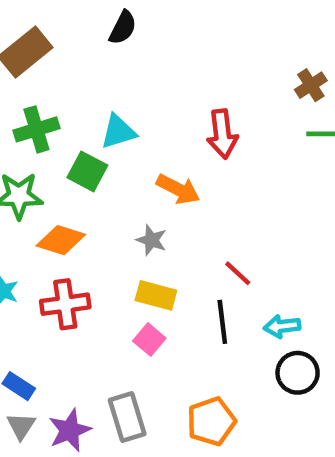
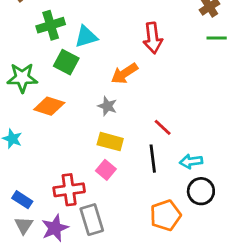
green cross: (36, 129) -> (51, 25), moved
orange arrow: (178, 189) -> (124, 73), turned 120
red cross: (65, 304) -> (69, 190), moved
orange pentagon: (211, 421) -> (166, 215), moved

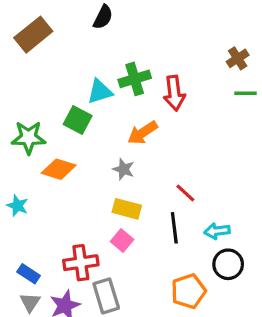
green cross: (51, 25) -> (135, 79), moved

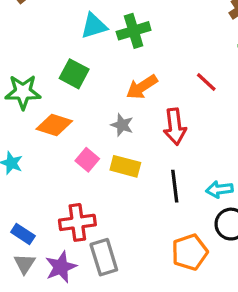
cyan triangle: (100, 92) -> (94, 26), moved
red arrow: (174, 93) -> (175, 127), moved
red line: (185, 193) -> (206, 82), moved
pink square: (122, 240) -> (87, 160), moved

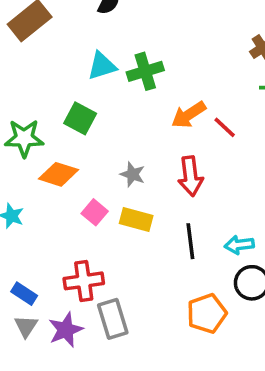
orange arrow: (142, 87) -> (189, 115), moved

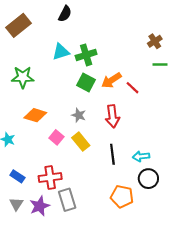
green square: (80, 118) -> (86, 82), moved
green star: (24, 138) -> (23, 77), moved
yellow rectangle: (136, 220) -> (81, 142), turned 36
blue rectangle: (24, 294) -> (17, 176), moved
orange pentagon: (207, 313) -> (122, 197), turned 30

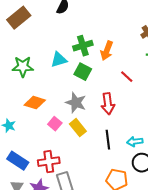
cyan triangle: (61, 52) -> (59, 60), moved
orange arrow: (111, 80) -> (107, 51), moved, turned -36
gray star: (79, 115) -> (76, 103), size x1.5
blue rectangle: (17, 176) -> (18, 161), size x1.5

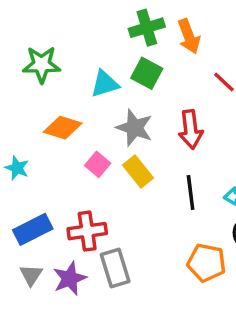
orange arrow: (107, 51) -> (189, 36), turned -42
cyan triangle: (59, 60) -> (105, 84), moved
blue rectangle: (18, 161) -> (33, 229), turned -60

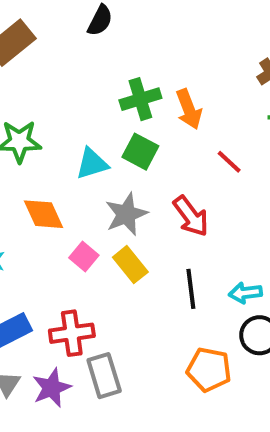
orange diamond: (63, 128) -> (44, 214), turned 48
gray star: (134, 128) -> (126, 214), turned 30
red arrow: (191, 129) -> (191, 216), turned -30

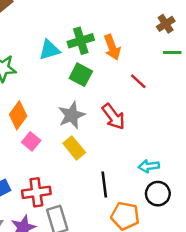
cyan triangle: (92, 164) -> (49, 50), moved
orange diamond: (44, 214) -> (18, 115), turned 60
pink square: (84, 257) -> (31, 141), moved
black line: (191, 289) -> (104, 184), moved

